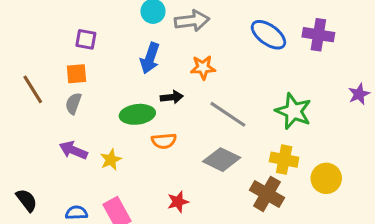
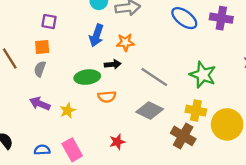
orange star: (203, 68) -> (125, 42), moved
yellow circle: (326, 178) -> (227, 124), size x1.4

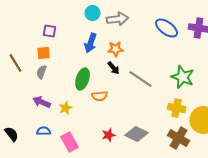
black arrow: (113, 64) -> (114, 68), moved, turned 56
green ellipse: (87, 77) -> (83, 79), turned -65
gray diamond: (150, 111) -> (137, 134), moved
brown cross: (183, 136) -> (179, 138), moved
blue semicircle: (42, 150) -> (44, 131), moved

